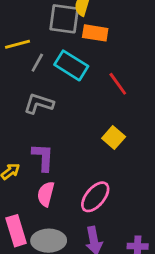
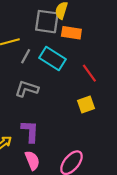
yellow square: (114, 137) -> (86, 104), moved, turned 30
pink semicircle: (46, 194) -> (32, 160), turned 144

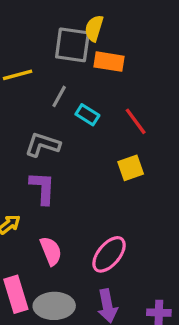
gray line: (26, 56) -> (59, 96), moved
cyan rectangle: (52, 59) -> (87, 115), moved, size x0.6
purple L-shape: (30, 131) -> (43, 188), moved

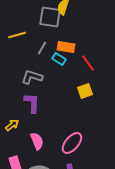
orange rectangle: (109, 62) -> (66, 47), moved

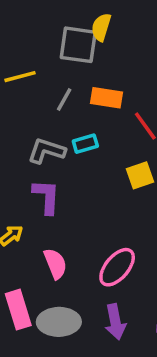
cyan rectangle: (59, 59) -> (85, 144), moved, turned -48

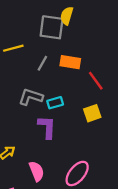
cyan rectangle: (85, 144) -> (55, 103), moved
purple L-shape: (46, 197) -> (47, 127), moved

